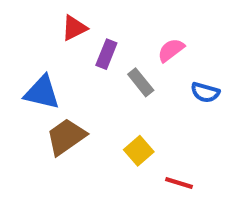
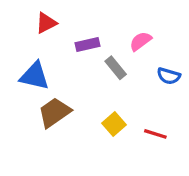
red triangle: (74, 28) -> (46, 23), moved
purple rectangle: (106, 54) -> (87, 45), turned 55
red line: (179, 183) -> (155, 134), moved

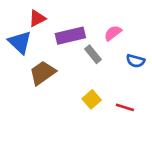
purple rectangle: (87, 45) -> (70, 36), size x1.5
blue triangle: (34, 76) -> (20, 42), moved, turned 30
brown trapezoid: (54, 112) -> (42, 73), moved

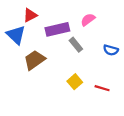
pink semicircle: (113, 33) -> (88, 20), moved

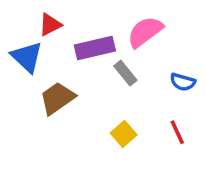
pink semicircle: (88, 20) -> (145, 32), size x1.5
red line: (102, 88) -> (177, 132), moved, turned 48

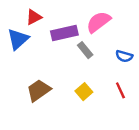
blue triangle: (27, 57) -> (18, 39), turned 35
brown trapezoid: (57, 98) -> (39, 90), moved

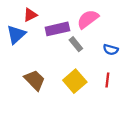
brown trapezoid: (39, 90) -> (35, 80), turned 80
red line: (120, 90) -> (107, 80), turned 32
yellow square: (84, 92) -> (75, 81), size x1.5

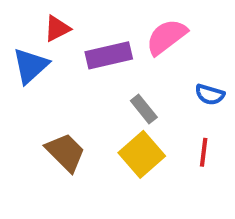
gray rectangle: (76, 44) -> (144, 109), moved

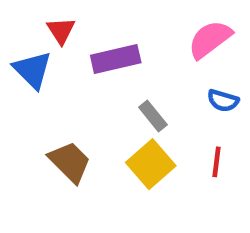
red triangle: (57, 29) -> (61, 31), turned -36
pink semicircle: (166, 37) -> (210, 39), moved
blue triangle: (30, 66) -> (32, 70), turned -33

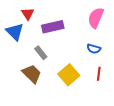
pink semicircle: (210, 39) -> (96, 18), turned -30
blue semicircle: (223, 101) -> (94, 49), moved
gray rectangle: (153, 116) -> (41, 53), moved

